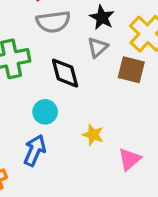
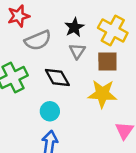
black star: (102, 18) -> (74, 27), turned 30
yellow star: (93, 135) -> (102, 94), moved, size x1.6

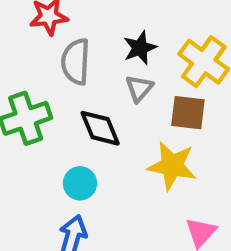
gray semicircle: (38, 40) -> (76, 62), turned 108

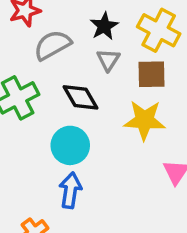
gray semicircle: (76, 62) -> (52, 45), turned 66
cyan circle: (80, 183) -> (70, 145), size x1.4

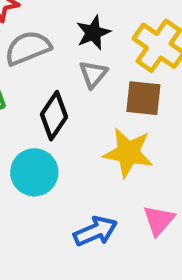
black diamond: (81, 97) -> (54, 116), turned 57
blue arrow: (70, 190) -> (95, 231), moved, turned 52

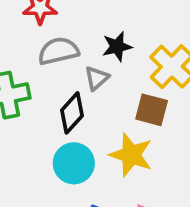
gray triangle: (93, 74) -> (97, 78), moved
cyan circle: (34, 172) -> (74, 163), moved

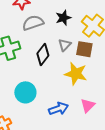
gray triangle: (97, 78) -> (65, 45), moved
cyan circle: (74, 163) -> (25, 92), moved

